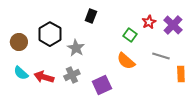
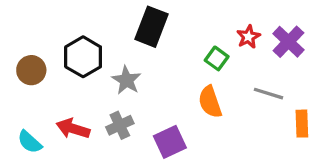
black rectangle: (91, 16) -> (152, 27), size x1.6
orange semicircle: (126, 61) -> (210, 102), turned 30
cyan semicircle: (21, 73) -> (30, 142), moved

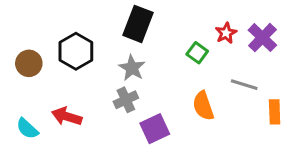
gray star: (126, 80) -> (132, 68), moved
orange semicircle: (210, 102) -> (203, 106), moved
gray cross: (120, 125) -> (126, 100), moved

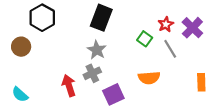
black hexagon: (76, 51) -> (42, 18), moved
gray line: (244, 85) -> (170, 49), moved, turned 42
orange semicircle: (203, 106) -> (149, 78), turned -75
red arrow: (67, 116) -> (69, 86), moved, turned 55

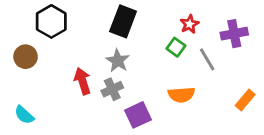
red star: (166, 24) -> (190, 24), moved
purple cross: (192, 28) -> (234, 34), turned 35
orange rectangle: (201, 82) -> (245, 100), turned 42
red arrow: (69, 86) -> (82, 81), moved

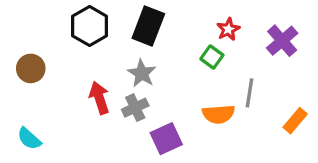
black hexagon: (51, 21) -> (90, 26), moved
purple cross: (234, 34) -> (282, 41), turned -30
gray line: (207, 59) -> (249, 93), moved, turned 40

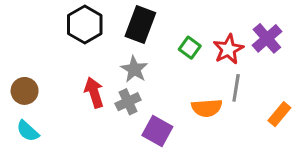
red star: (228, 29) -> (228, 49), moved, size x1.4
green square: (212, 57) -> (190, 48), moved
brown circle: (31, 68) -> (25, 91), moved
purple square: (166, 139) -> (157, 131), turned -36

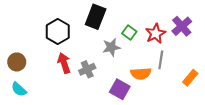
black hexagon: (85, 25) -> (58, 31), moved
gray star: (134, 69) -> (111, 47), moved, turned 30
purple square: (157, 131) -> (120, 89), moved

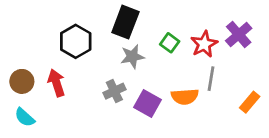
gray star: (111, 47) -> (132, 57), moved
red arrow: (64, 63) -> (56, 83), moved
purple square: (120, 89) -> (148, 104), moved

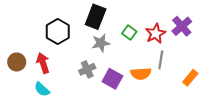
cyan semicircle: (25, 117) -> (42, 89), moved

